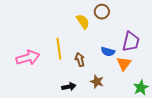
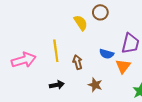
black arrow: (69, 87) -> (57, 85), moved

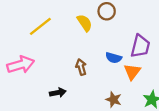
yellow line: (56, 51) -> (40, 26), moved, turned 60
brown star: (95, 85) -> (114, 100), moved

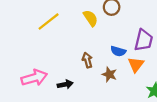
pink arrow: (21, 65) -> (34, 78), moved
brown star: (114, 100) -> (109, 74), moved

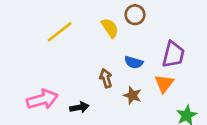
blue semicircle: (118, 51) -> (134, 62), moved

